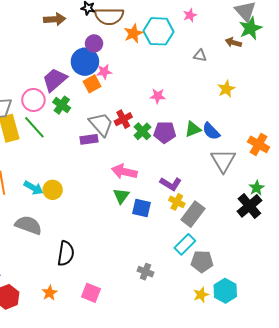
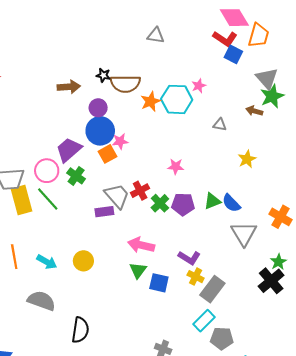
pink star: (190, 15) -> (199, 86), moved
purple circle: (94, 43) -> (98, 108), moved
yellow circle: (53, 190) -> (83, 261), moved

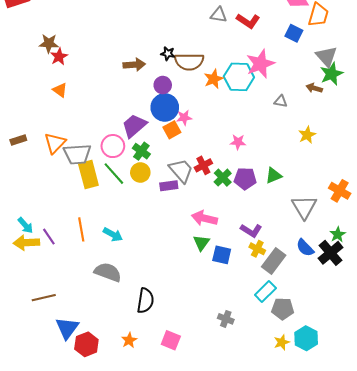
red L-shape: (225, 39) -> (248, 21), moved
pink star: (199, 86) -> (260, 64), size x2.0
blue semicircle: (231, 203) -> (305, 248), moved
yellow circle: (83, 261) -> (140, 172), moved

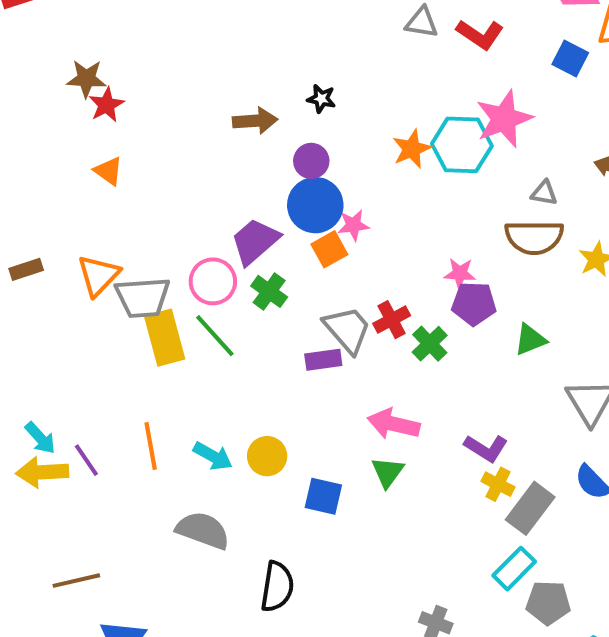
brown semicircle: (189, 62) -> (534, 237), moved
yellow circle: (140, 172) -> (267, 456), moved
purple pentagon: (245, 179) -> (474, 304), moved
blue square: (222, 255) -> (323, 496), moved

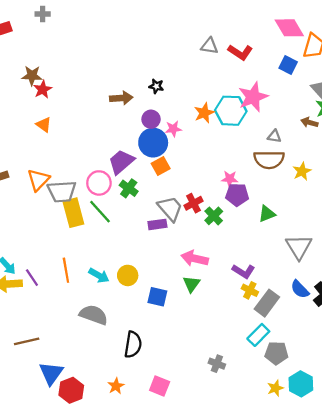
pink star: (353, 225) -> (173, 129), moved

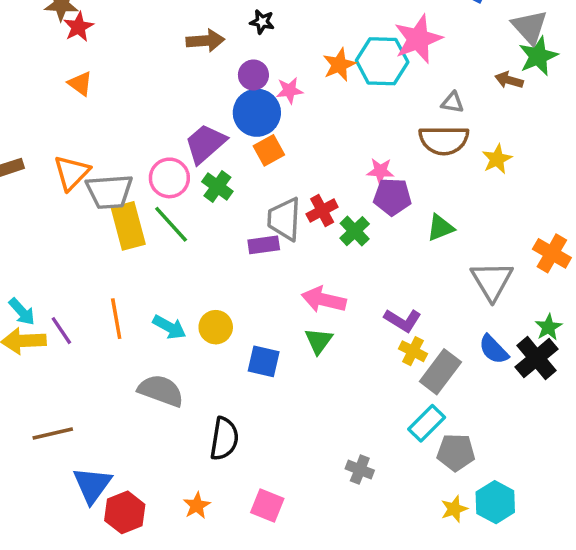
gray trapezoid: (170, 208) -> (284, 219), turned -136

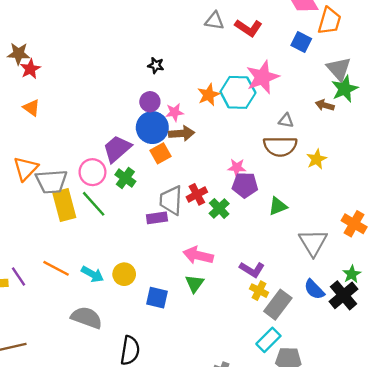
brown arrow: (205, 41) -> (182, 133), moved
orange line: (116, 319) -> (56, 268), turned -52

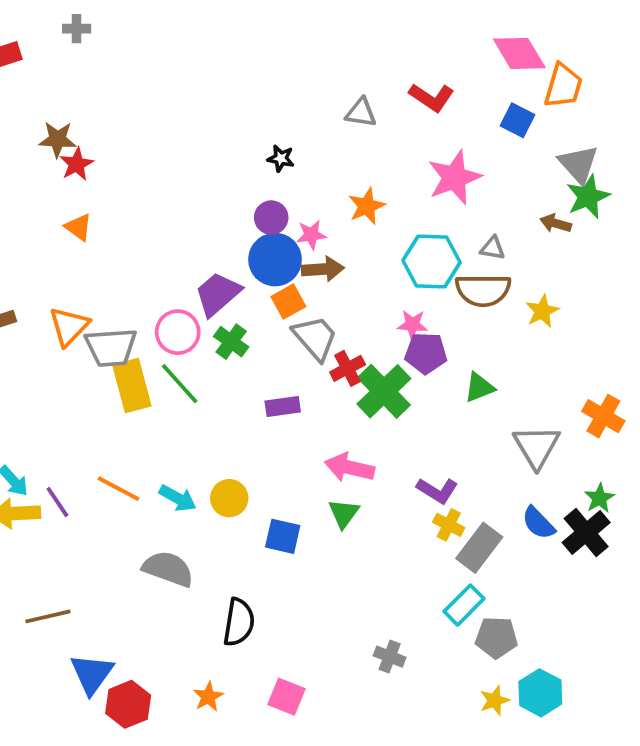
gray triangle: (214, 21) -> (361, 113), moved
cyan hexagon: (238, 92) -> (432, 261), moved
gray trapezoid: (171, 200) -> (315, 338), moved, turned 136
green cross: (219, 208) -> (384, 391), size x1.6

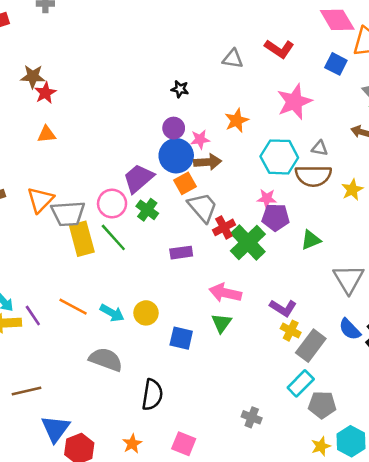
orange triangle: (78, 227) -> (47, 134), turned -42

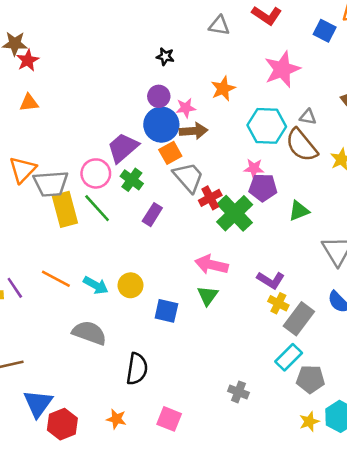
brown semicircle: (313, 176) -> (301, 145), turned 51
purple rectangle: (181, 253) -> (152, 215), moved, turned -50
orange star: (132, 444) -> (116, 419), turned -30

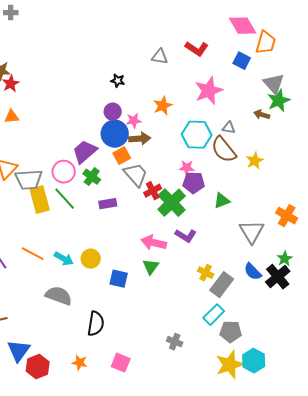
purple rectangle: (152, 215) -> (108, 204), turned 48
purple L-shape: (271, 280) -> (186, 236), moved
yellow star: (309, 422) -> (230, 365), size x1.8

